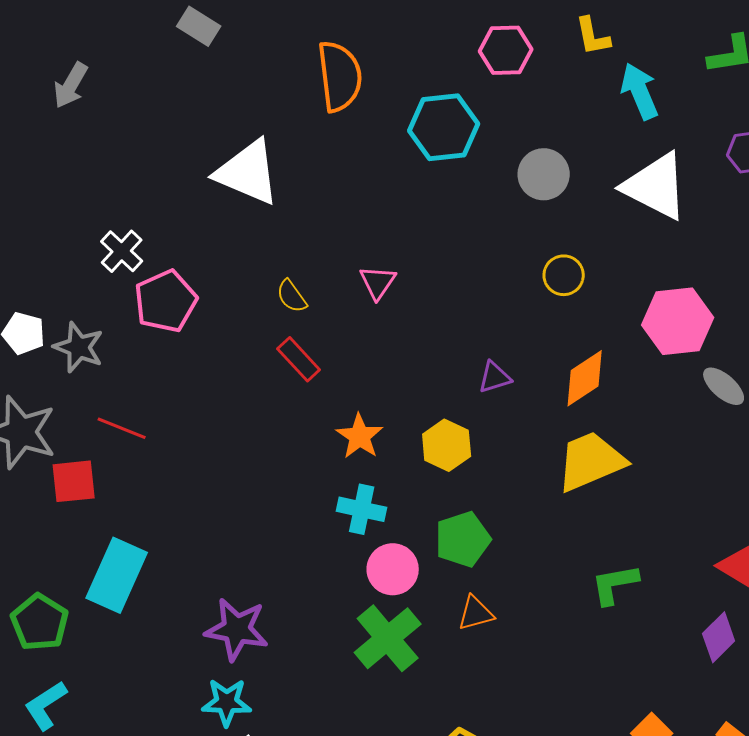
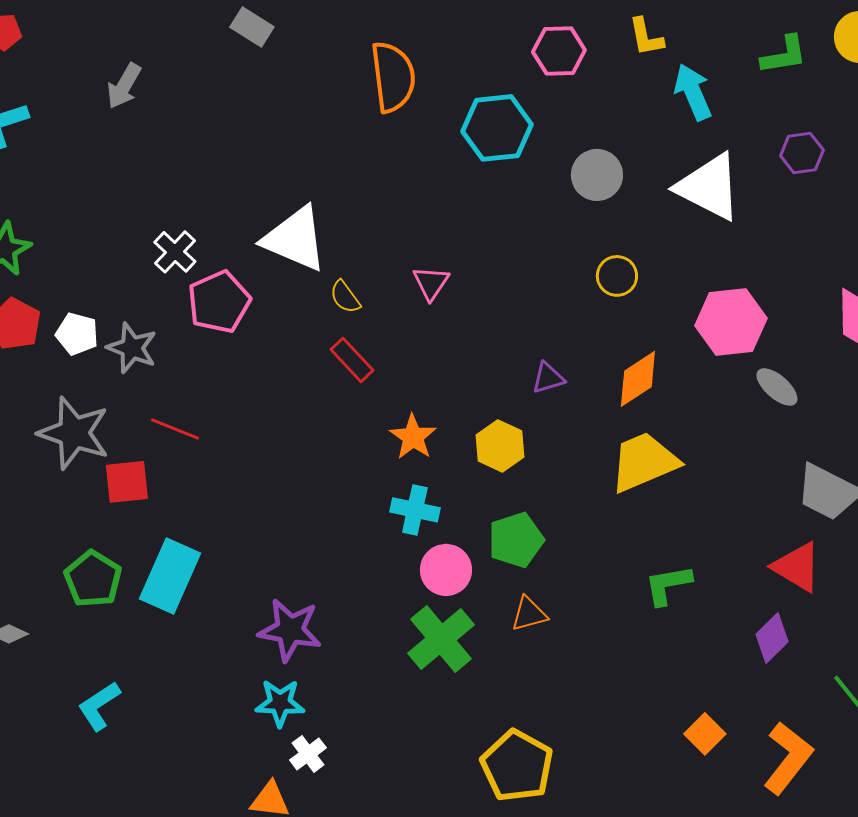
white triangle: (248, 172) -> (295, 239), moved
green pentagon: (40, 622) -> (93, 579), moved

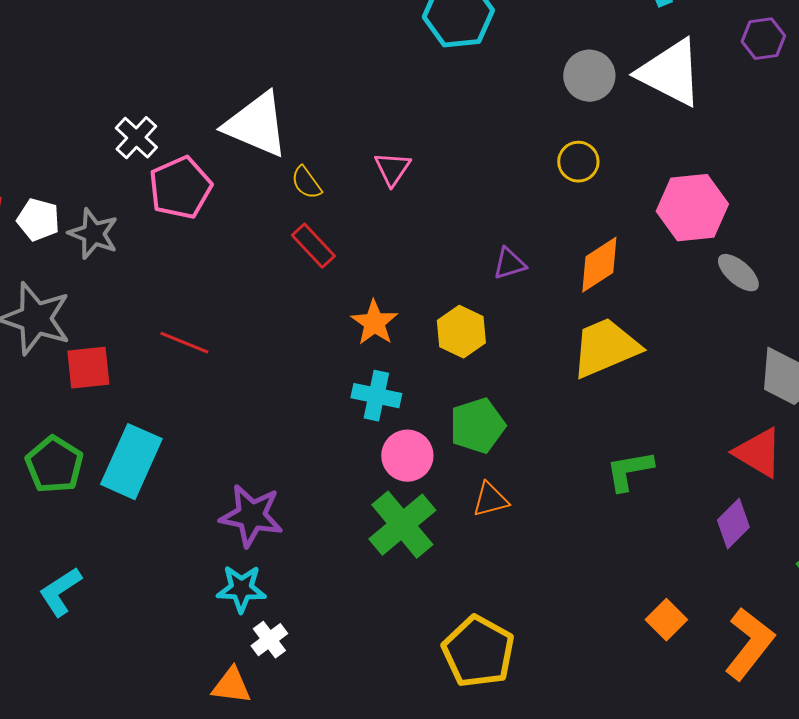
gray circle: (597, 175) -> (589, 76), moved
red line: (175, 429) -> (184, 343), moved

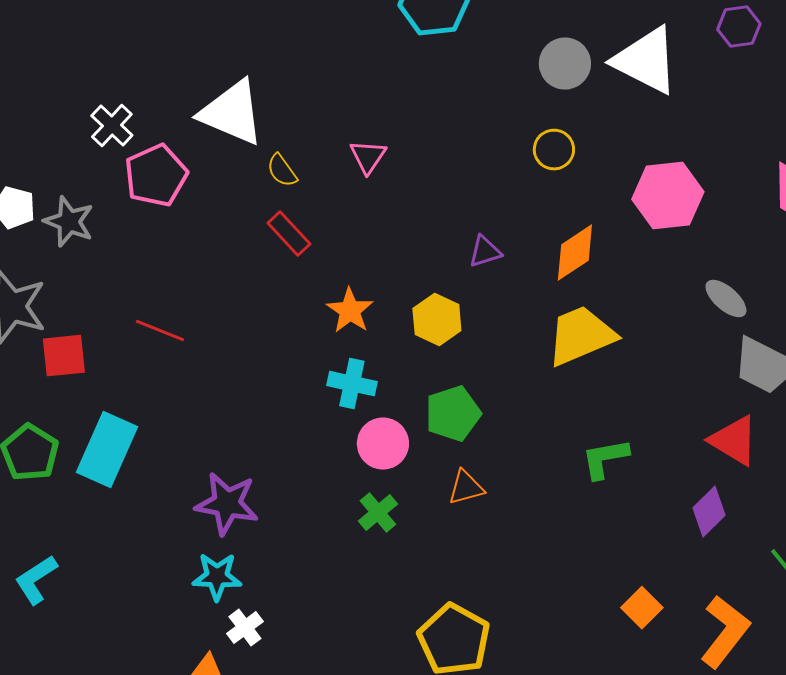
gray ellipse: (738, 273) -> (726, 299), moved
green cross: (402, 525) -> (378, 513), size x0.6

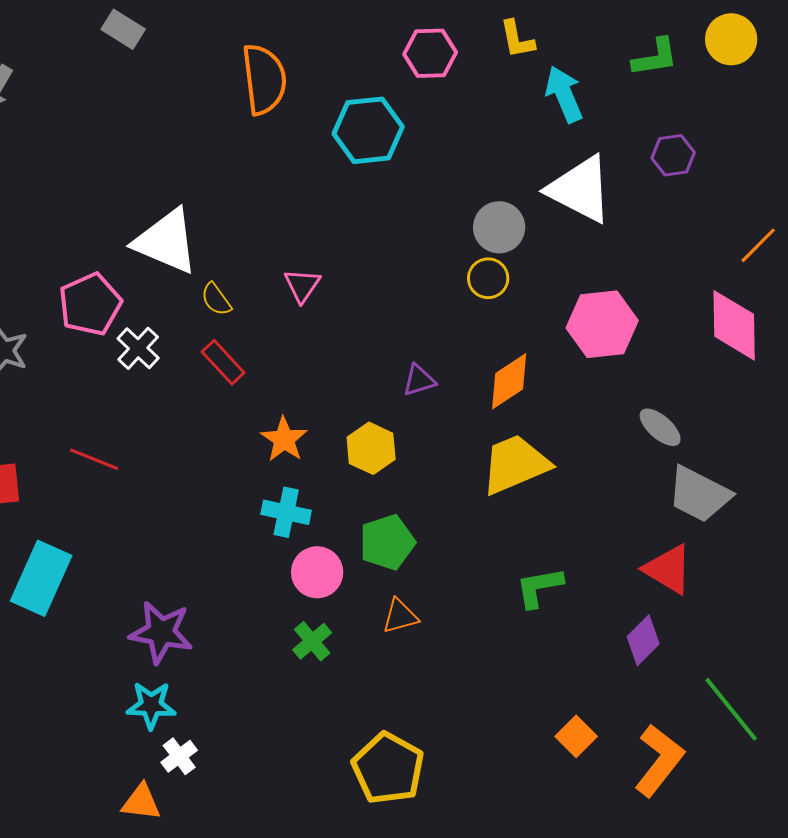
gray circle: (565, 64) -> (499, 227), moved
white cross: (112, 126) -> (138, 348), moved

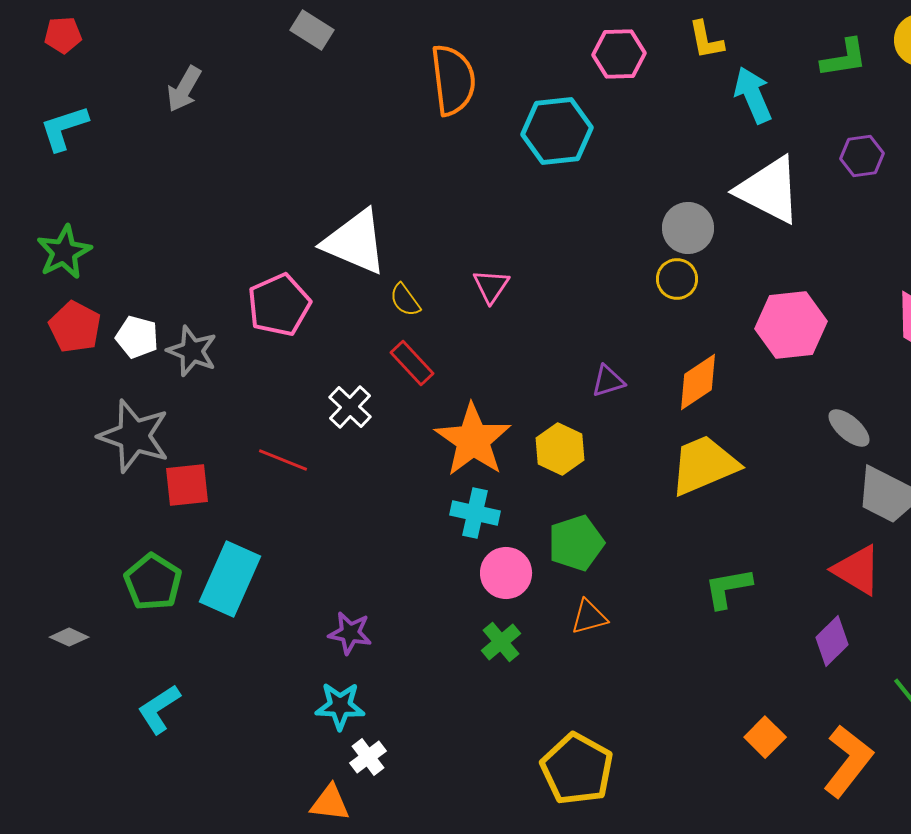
white cross: (138, 348) -> (350, 407), moved
orange star: (284, 439) -> (473, 440), size x1.6
purple star: (161, 632) -> (350, 633), size x0.7

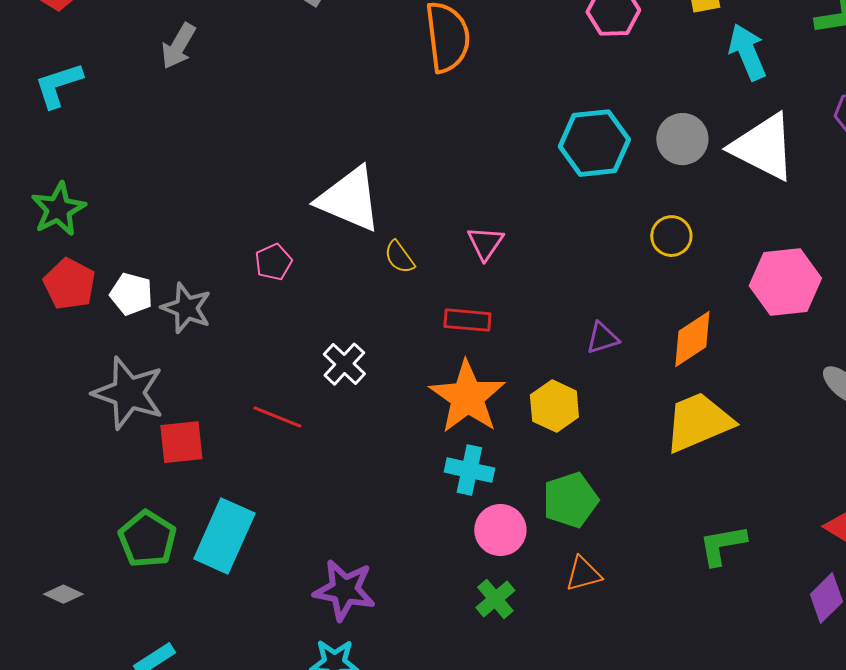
cyan hexagon: (557, 131) -> (594, 143), moved
gray circle: (688, 228) -> (682, 139), moved
pink pentagon: (279, 305) -> (273, 262), size x0.6
red rectangle: (412, 363) -> (467, 320), moved, turned -42
purple star: (350, 633) -> (344, 590), size x1.4

